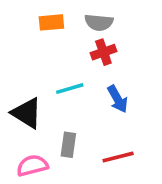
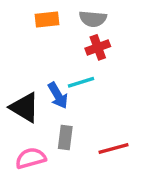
cyan line: (70, 89) -> (81, 82), moved
blue arrow: (118, 99) -> (58, 95), moved

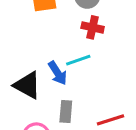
red cross: (98, 47) -> (93, 27), turned 35

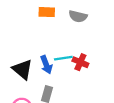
red cross: (93, 27) -> (80, 62), moved

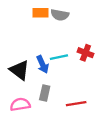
gray semicircle: (78, 16) -> (60, 15), moved
red cross: (80, 62) -> (85, 53), moved

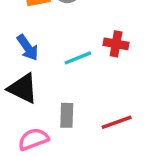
blue arrow: (43, 64) -> (28, 48), moved

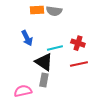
black triangle: (23, 88) -> (44, 62), moved
red line: (117, 122) -> (79, 64), moved

